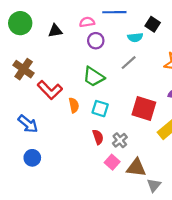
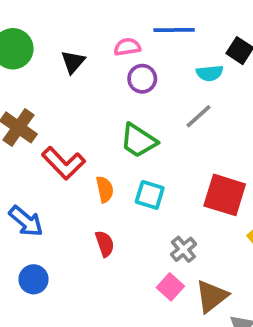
black triangle: (55, 31) -> (73, 62), turned -40
red semicircle: (98, 137) -> (105, 244), moved
brown triangle: (136, 168) -> (212, 296), turned -45

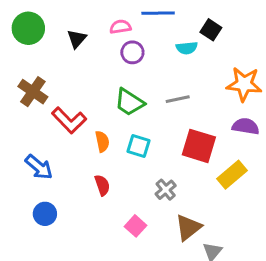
gray line: (198, 116) -> (178, 99), moved, turned 30
pink square: (170, 287) -> (135, 226), moved

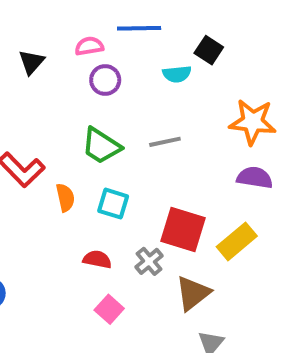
red square: (199, 146) -> (183, 229), moved
red semicircle: (102, 185) -> (97, 259), moved, turned -60
brown triangle: (188, 227) -> (193, 293), moved

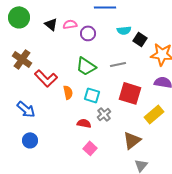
pink semicircle: (89, 46) -> (70, 24), moved
black square: (209, 50) -> (140, 39), moved
black triangle: (31, 62) -> (51, 24), turned -32
red square: (183, 229) -> (130, 93), moved
gray cross: (149, 261) -> (104, 114), moved

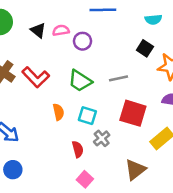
cyan semicircle: (124, 30) -> (153, 20), moved
red L-shape: (46, 78) -> (36, 77), moved
red semicircle: (84, 123) -> (78, 149), turned 64

